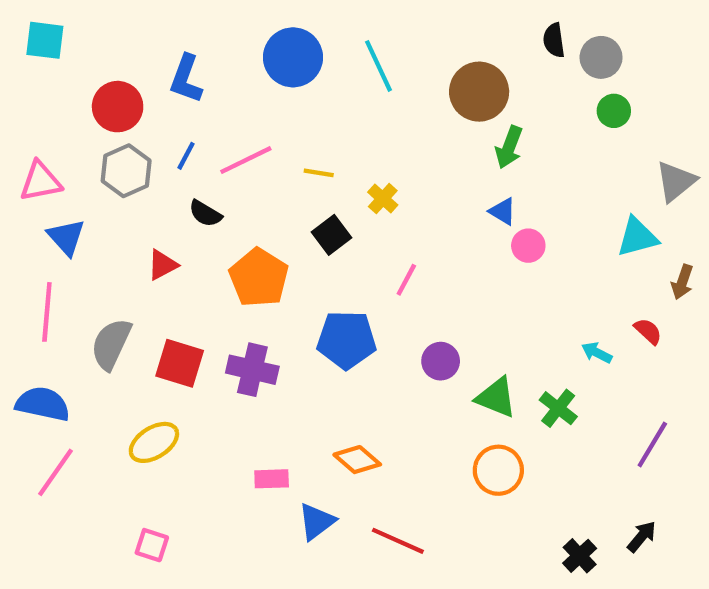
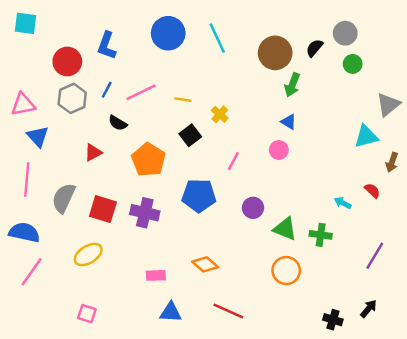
black semicircle: (554, 40) -> (314, 48), moved, turned 48
pink circle: (528, 246) -> (279, 150), moved
green cross: (558, 408) -> (321, 235), turned -30
blue triangle: (317, 522) -> (171, 312), moved, turned 40
black cross: (580, 556) -> (333, 320), turned -30

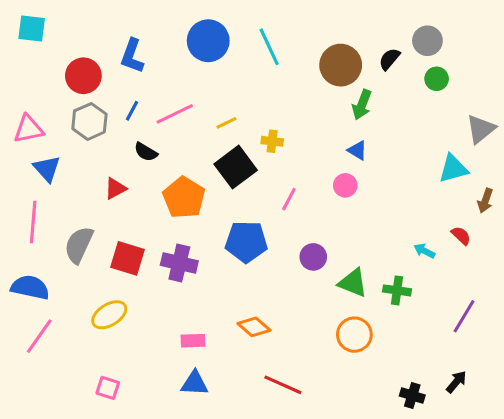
yellow line: (183, 100) -> (226, 123), turned -35
yellow cross: (220, 114) -> (272, 141), turned -35
black square: (190, 135) -> (236, 167), size x1.5
blue triangle: (171, 312) -> (195, 383), moved

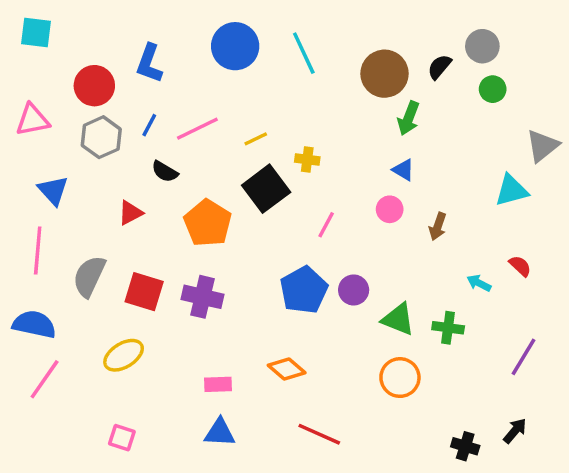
pink triangle: (29, 129) -> (33, 120), moved
brown arrow: (485, 201) -> (438, 226), moved
blue pentagon: (246, 242) -> (304, 290), moved, turned -30

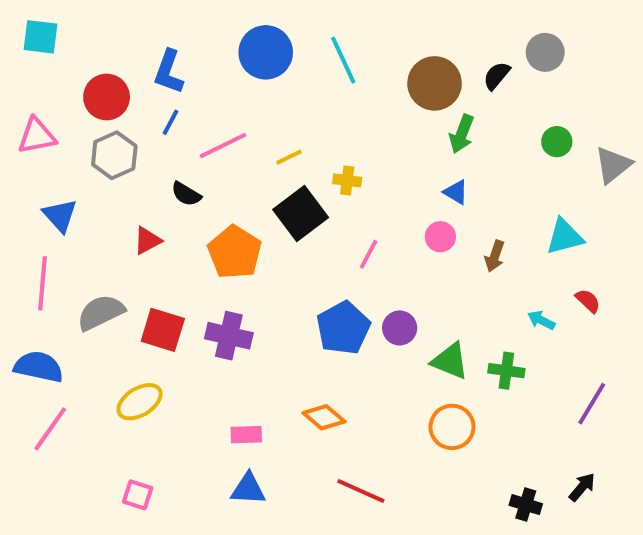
green circle: (493, 89) -> (557, 142), moved
blue line: (149, 125) -> (171, 122), moved
cyan triangle: (512, 190) -> (565, 237), moved
gray semicircle: (89, 276) -> (101, 312), turned 39

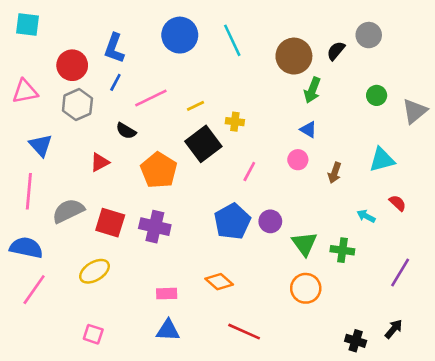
green triangle: (450, 361) -> (304, 244), turned 32

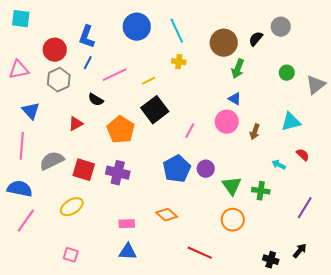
yellow cross: (235, 122) -> (179, 62), moved
pink circle: (298, 160) -> (227, 122), size x1.5
red line: (244, 332) -> (200, 253), moved

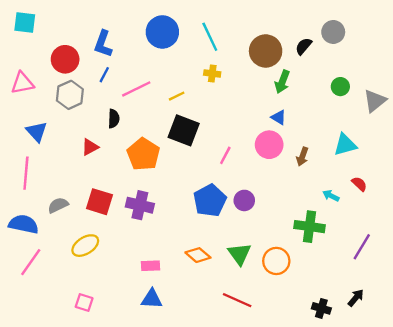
black semicircle: (96, 100) -> (114, 119), turned -119
black square: (155, 110) -> (184, 130), turned -32
gray semicircle: (52, 161) -> (58, 205), moved, size x0.7
green triangle: (232, 186) -> (239, 254), moved
green cross: (261, 191) -> (309, 227), size x1.4

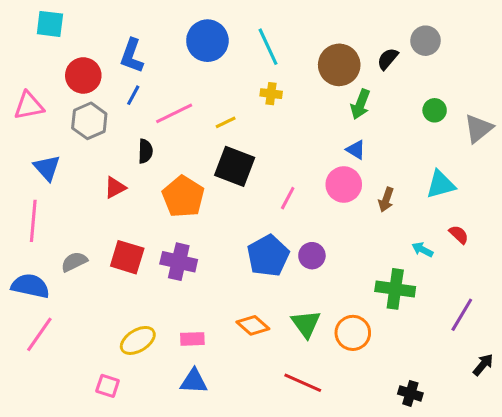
cyan square: (25, 22) -> (50, 24), moved
yellow ellipse: (85, 246) -> (138, 340), moved
black arrow: (356, 298) -> (483, 365), moved

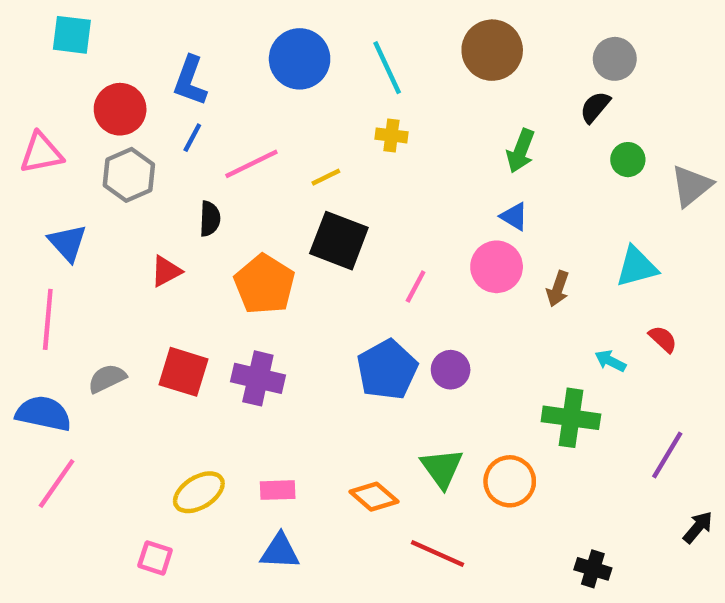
black semicircle: (388, 59) -> (595, 107), moved
brown circle: (339, 65) -> (492, 50), moved
orange diamond: (253, 325) -> (374, 497), moved

